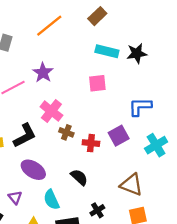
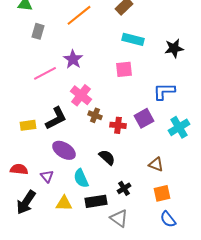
black star: (137, 53) -> (174, 48), moved
brown triangle: (131, 185) -> (156, 164), size x0.7

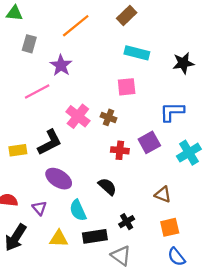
purple star: (73, 59) -> (61, 65), moved
brown cross: (95, 115) -> (108, 117), moved

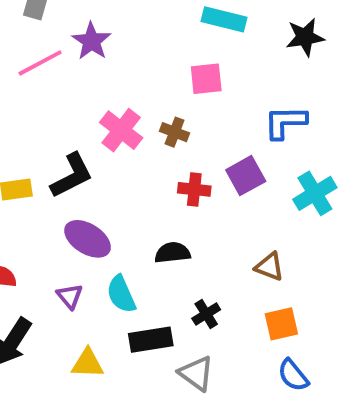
pink line: (37, 91) -> (40, 63), moved
black semicircle: (107, 187) -> (173, 253), turned -48
purple triangle: (39, 208) -> (70, 296), moved
yellow triangle: (59, 239) -> (88, 363), moved

